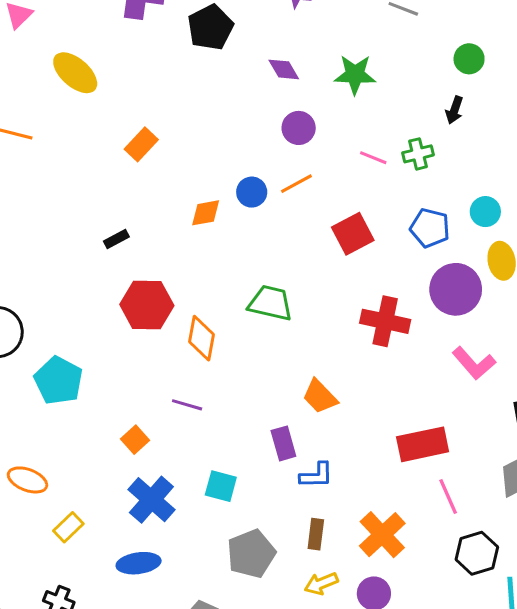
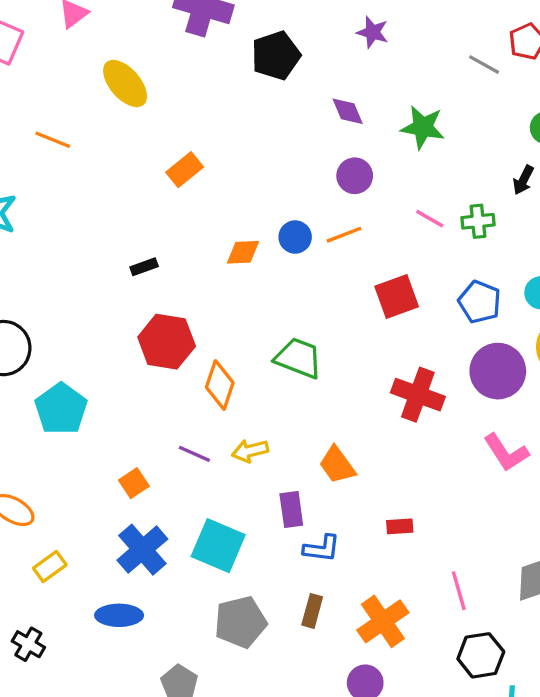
red rectangle: (423, 444) -> (400, 526), moved, size x0.5
cyan square: (221, 486) -> (218, 546), size x1.5
yellow arrow: (321, 583) -> (250, 451), moved

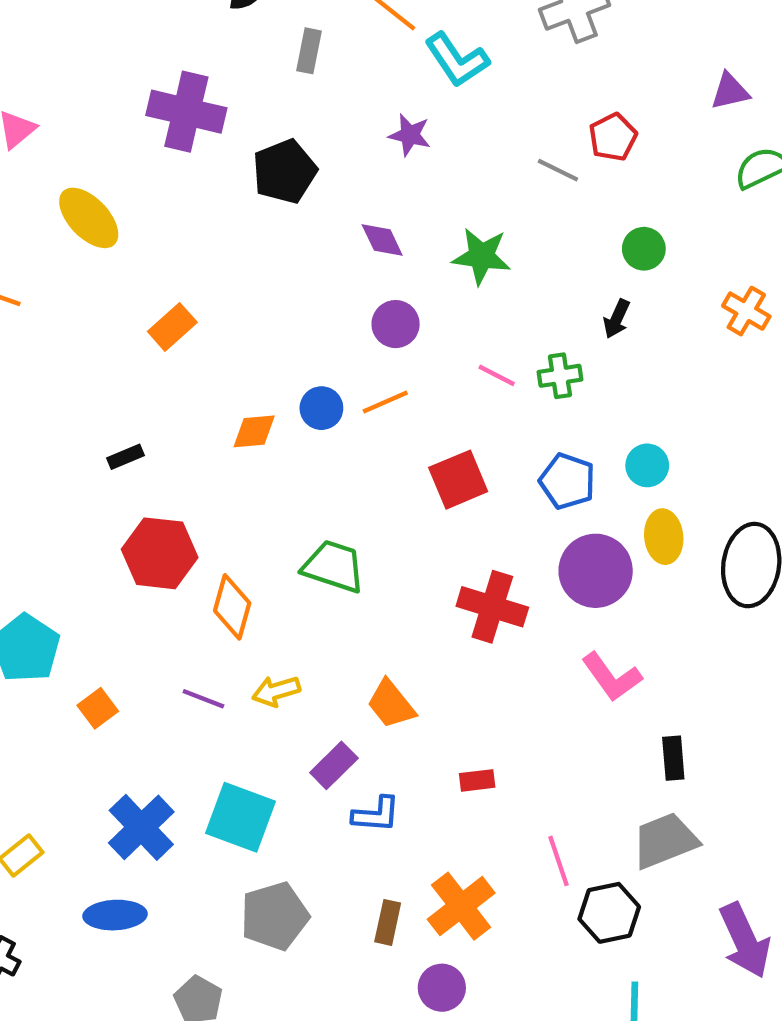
orange square: (134, 483) -> (98, 708), moved
purple rectangle: (291, 509) -> (334, 765), turned 56
brown rectangle: (312, 611) -> (388, 922), moved
black hexagon: (481, 655) -> (609, 913), moved

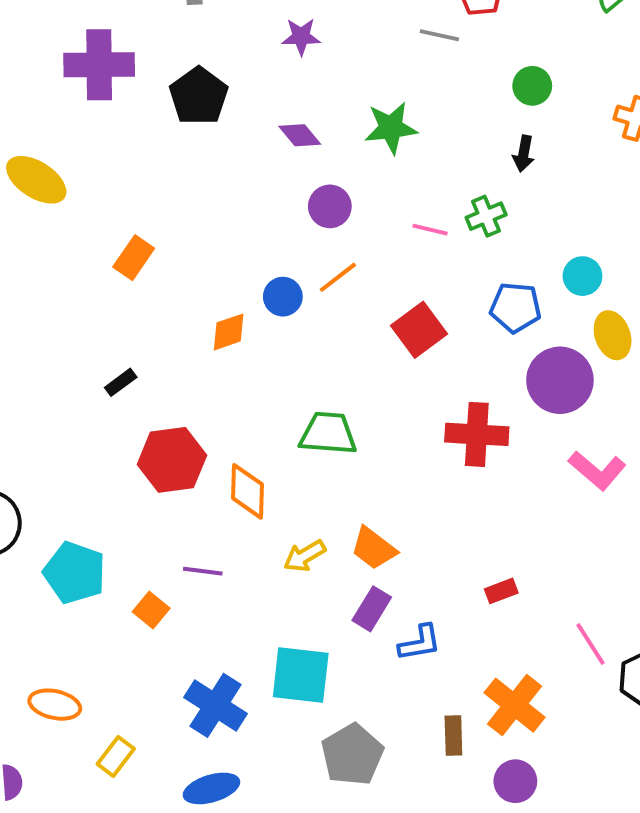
purple line: (203, 699) -> (203, 571), moved
orange trapezoid: (391, 704) -> (374, 548), moved

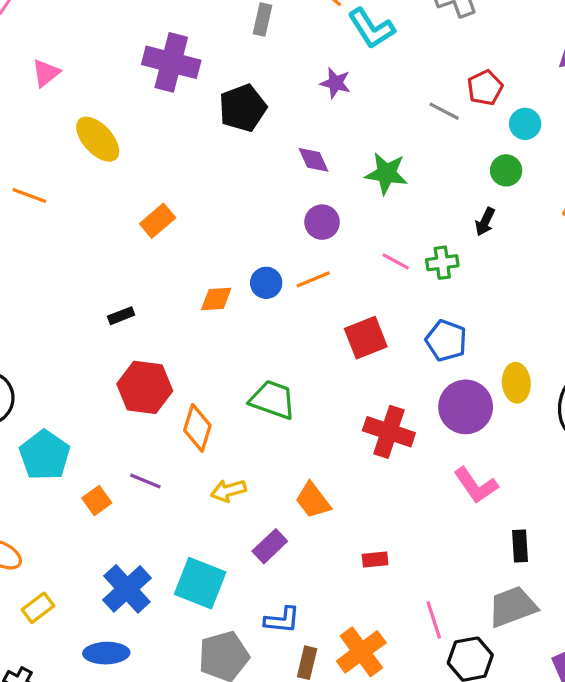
cyan circle: (582, 276) -> (525, 124), moved
orange trapezoid: (374, 548) -> (313, 500), moved
blue L-shape: (420, 643) -> (282, 620), moved

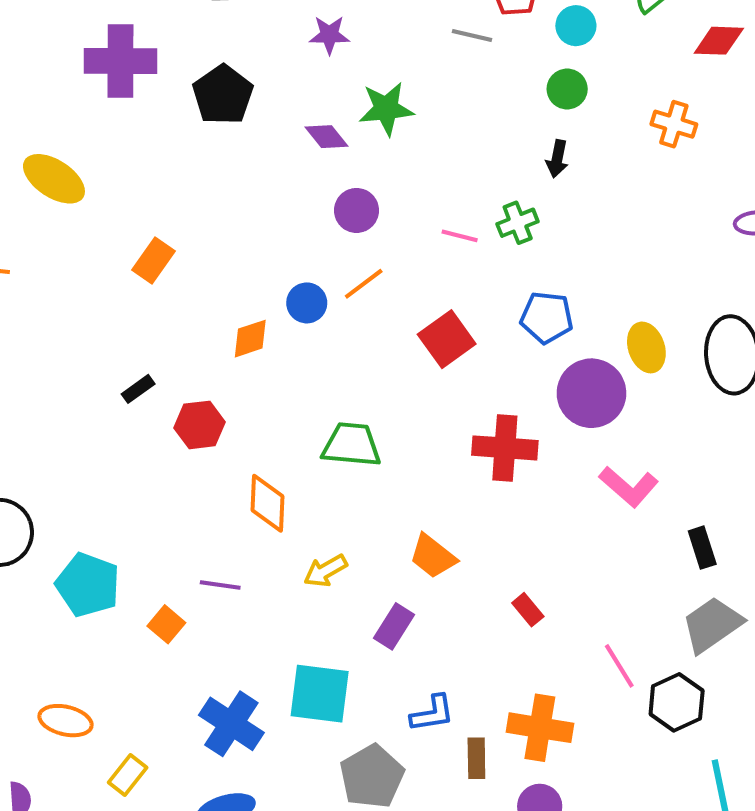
green star: (386, 173) -> (386, 109), moved
red hexagon: (145, 387) -> (200, 425), moved, size x0.7
red rectangle: (375, 560) -> (528, 610), turned 70
orange cross: (361, 652) -> (540, 728), turned -30

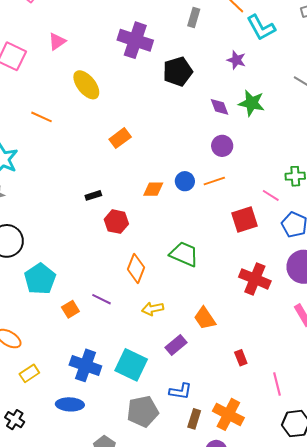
pink line: (460, 236) -> (271, 195), moved
pink line: (619, 666) -> (277, 384), moved
blue cross: (231, 724) -> (85, 365), turned -32

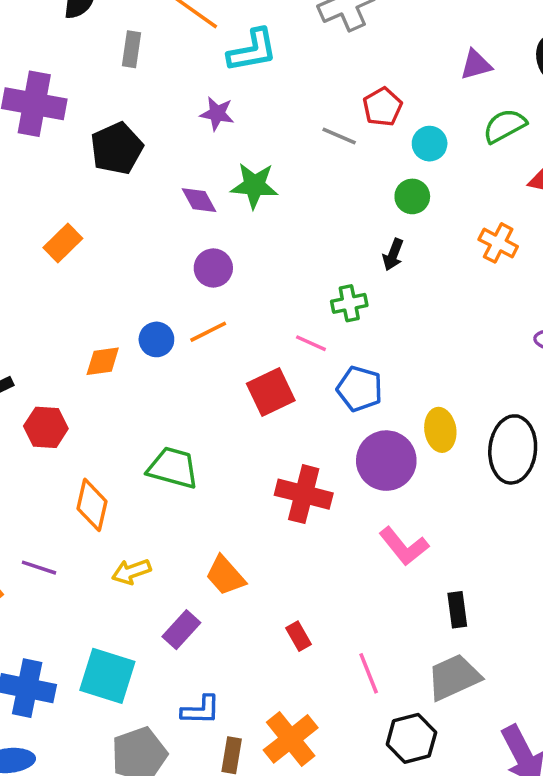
cyan L-shape: (261, 28) -> (252, 50), turned -64
orange rectangle: (120, 138) -> (63, 243), moved
orange cross: (228, 414) -> (291, 739), turned 32

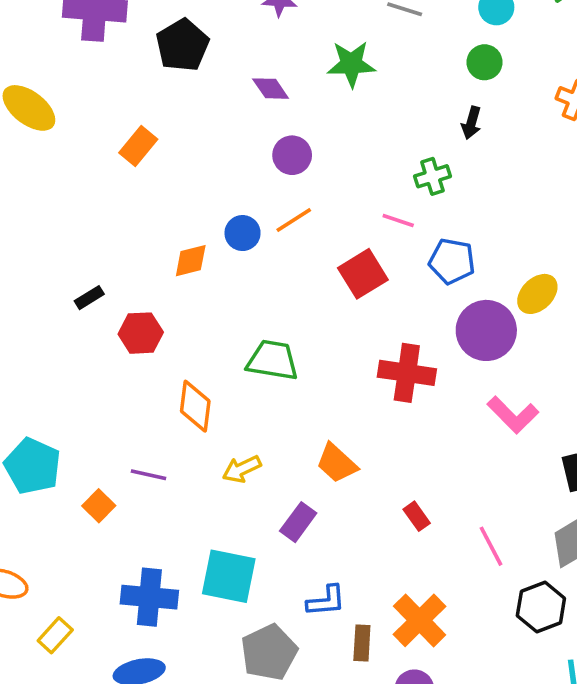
green star: (254, 185) -> (351, 64), moved
yellow ellipse: (440, 430) -> (537, 294), turned 60

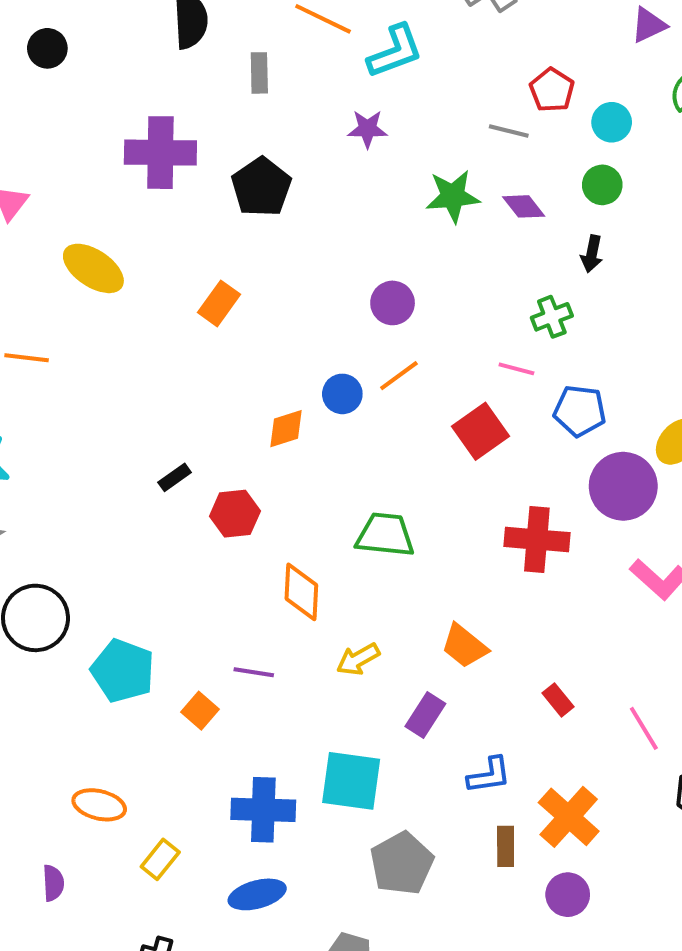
purple diamond: (271, 89) -> (524, 206), moved
blue L-shape: (326, 601) -> (489, 775), moved

